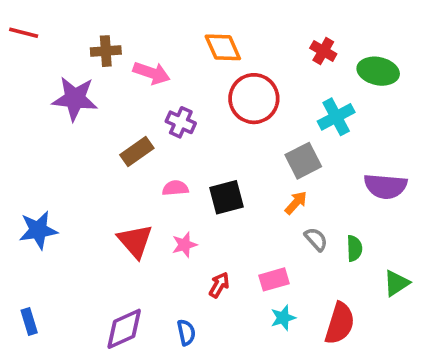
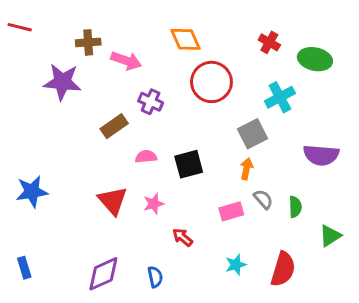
orange arrow: (296, 203) -> (246, 169), turned -30
pink rectangle: (274, 279) -> (231, 211), moved
red arrow: (219, 285) -> (183, 237), turned -80

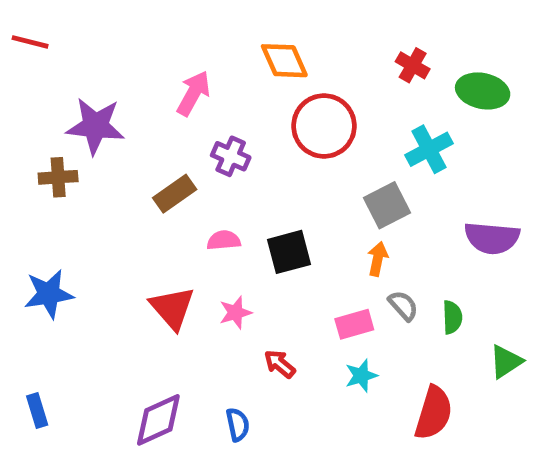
brown cross: (88, 42) -> (58, 177), moved
pink arrow: (126, 61) -> (193, 93), turned -80
cyan star: (236, 265) -> (361, 376), moved

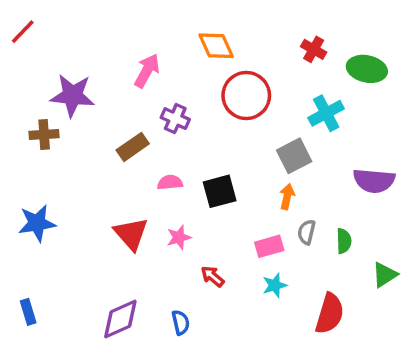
red line: (30, 42) -> (23, 32), turned -60
gray semicircle: (403, 306) -> (307, 232), turned -125

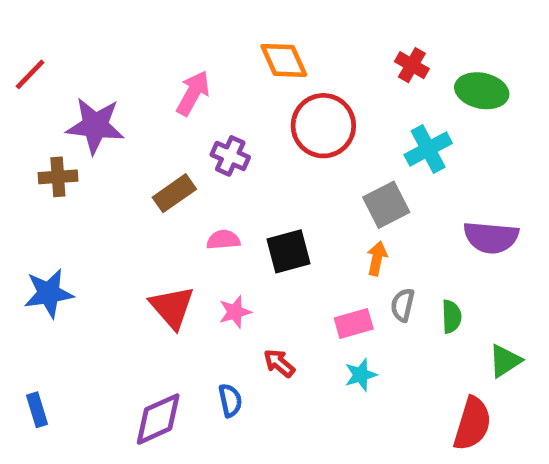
red line: (23, 32) -> (30, 74), moved
red semicircle: (330, 314) -> (472, 424), moved
blue semicircle: (181, 323) -> (230, 400), moved

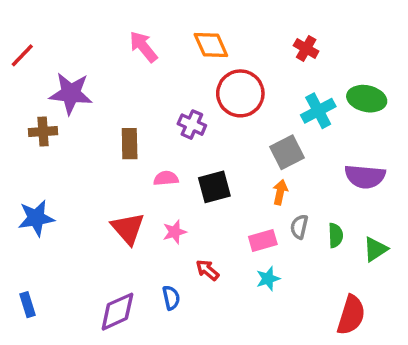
green ellipse: (482, 91) -> (367, 99), moved
pink arrow: (193, 93) -> (143, 47), moved, turned -68
purple cross: (230, 156) -> (192, 125), moved
brown rectangle: (174, 193) -> (130, 144), turned -56
green triangle: (505, 361) -> (375, 249), moved

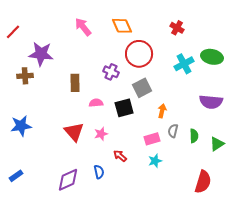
gray square: (287, 152) -> (142, 88), moved
blue rectangle: (27, 305) -> (16, 176), turned 72

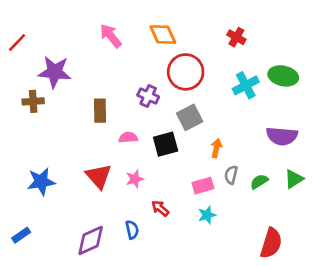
blue star: (21, 126) -> (41, 182), moved
green semicircle: (194, 136) -> (259, 182), turned -120
green triangle: (217, 144) -> (294, 179), moved

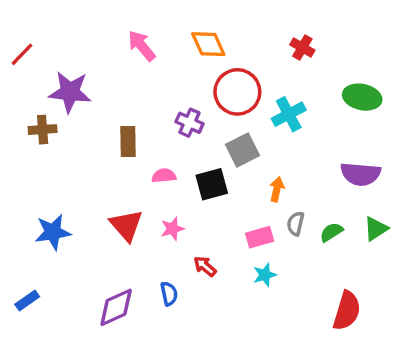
cyan cross: (246, 85) -> (289, 114), moved

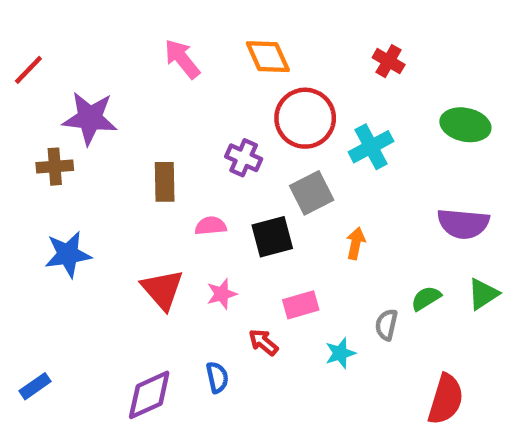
gray semicircle: (296, 224) -> (386, 325), moved
blue star: (53, 232) -> (68, 254), moved
pink rectangle: (260, 237) -> (301, 305), moved

